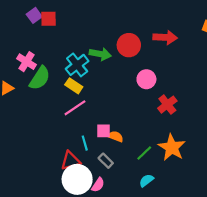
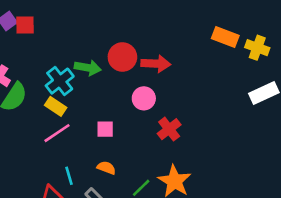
red arrow: (165, 37) -> (156, 64), moved
pink square: (104, 131) -> (105, 129), moved

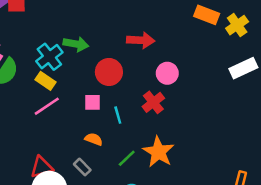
yellow cross: (257, 48) -> (237, 25), turned 35
red circle: (122, 57) -> (109, 72), moved
pink circle: (144, 98) -> (167, 73), moved
cyan line: (69, 176) -> (118, 115), moved

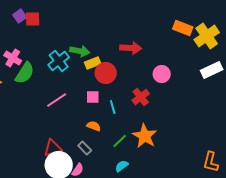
yellow cross: (237, 25) -> (207, 36), size x1.4
pink circle: (167, 73) -> (162, 74), moved
yellow rectangle: (45, 81) -> (93, 63), moved, turned -56

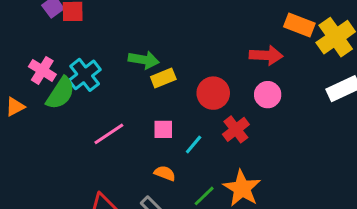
red arrow: (131, 48) -> (266, 55), moved
cyan cross: (59, 61) -> (85, 75), moved
red circle: (106, 73) -> (213, 93), moved
cyan line: (113, 107) -> (194, 145), turned 56

